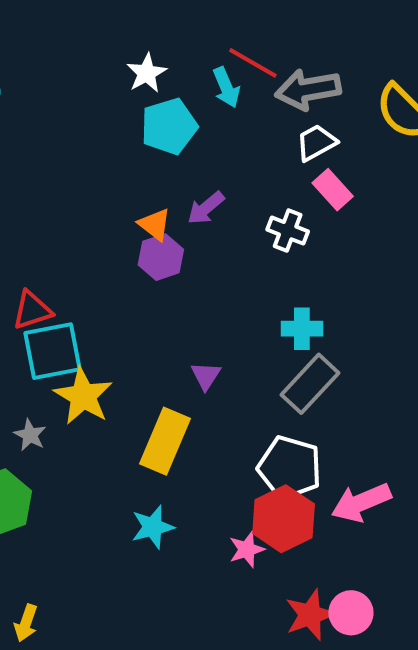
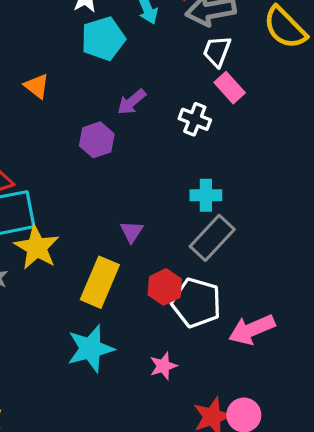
white trapezoid: (316, 143) -> (217, 51), turned -40
orange triangle: (155, 224) -> (37, 86), moved
red hexagon: (284, 519) -> (165, 287), moved, size x0.7
cyan star: (153, 527) -> (90, 349), size x1.4

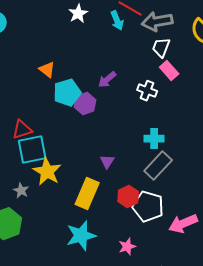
cyan pentagon: (103, 39) -> (67, 93), moved

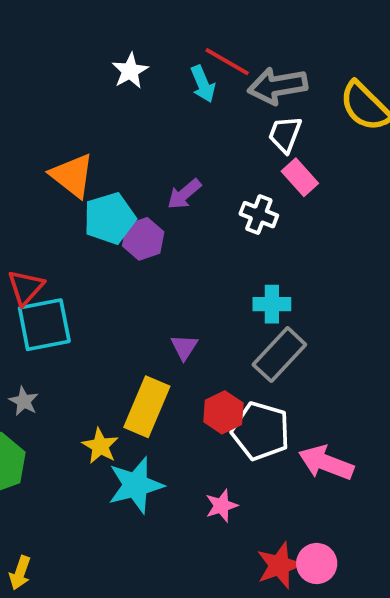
orange triangle: (47, 70) -> (72, 175), size x1.5
red triangle: (22, 130) -> (26, 287), turned -30
yellow star: (47, 172) -> (100, 446), moved, size x0.7
pink arrow: (183, 224) -> (326, 463), turned 44

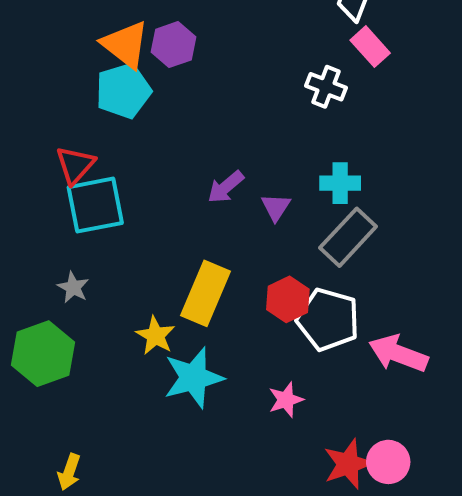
purple arrow: (184, 194) -> (226, 187), moved
cyan pentagon: (110, 218) -> (123, 91), moved
purple hexagon: (143, 239) -> (173, 45), moved
purple triangle: (184, 347) -> (276, 207), moved

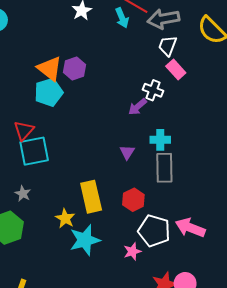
purple arrow: (226, 187) -> (138, 107), moved
gray rectangle: (348, 237) -> (164, 168), turned -44
yellow rectangle: (206, 293) -> (91, 197), turned -36
white pentagon: (328, 319) -> (154, 231), moved

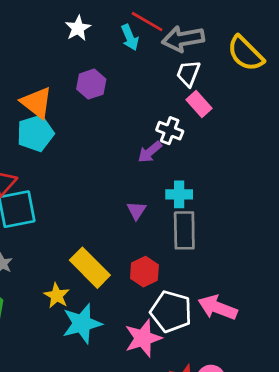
purple hexagon: (74, 68) -> (91, 84), moved
yellow rectangle: (91, 197) -> (90, 268), turned -32
pink star: (132, 251) -> (143, 338), size x1.6

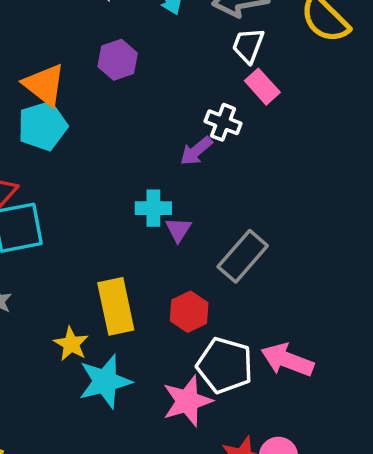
cyan cross: (179, 194) -> (153, 208), moved
gray rectangle: (184, 230) -> (243, 256), turned 42
yellow rectangle: (90, 268) -> (116, 306), turned 33

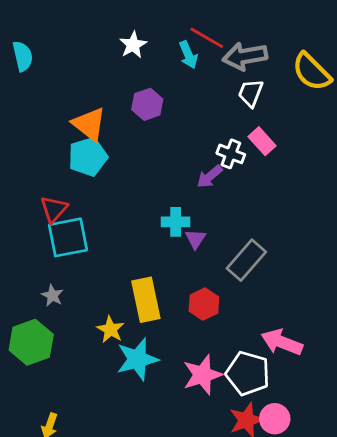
pink rectangle: (262, 87) -> (262, 141), moved
white pentagon: (225, 365) -> (248, 373), moved

